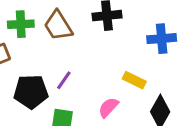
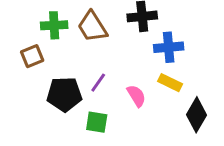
blue cross: (162, 39) -> (169, 47), moved
pink semicircle: (108, 107) -> (136, 96), moved, turned 105

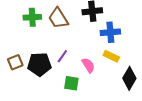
brown square: (32, 56) -> (15, 62), moved
green square: (97, 122) -> (71, 83), moved

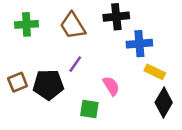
green cross: (32, 17) -> (27, 24), moved
purple line: (62, 56) -> (75, 64), moved
yellow rectangle: (111, 56) -> (155, 72), moved

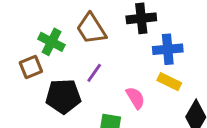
green cross: (27, 24) -> (51, 42), moved, turned 30
yellow rectangle: (155, 72) -> (169, 82), moved
brown square: (18, 82) -> (31, 67), moved

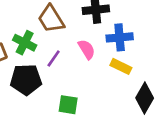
green cross: (51, 42) -> (25, 43), moved
pink semicircle: (135, 98) -> (87, 49), moved

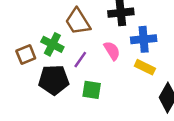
green square: (68, 105) -> (92, 90), moved

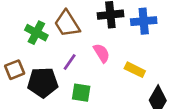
blue cross: (144, 39) -> (144, 21), moved
green cross: (52, 44) -> (36, 33), moved
brown square: (26, 54) -> (15, 70), moved

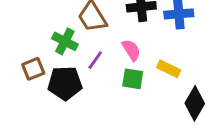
green cross: (36, 33) -> (65, 41), moved
green square: (81, 93) -> (133, 79), moved

